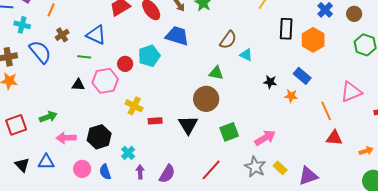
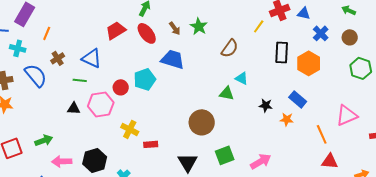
brown semicircle: (228, 40) -> (230, 48), moved
green triangle: (216, 73) -> (227, 93), moved
black triangle: (188, 125) -> (188, 162), moved

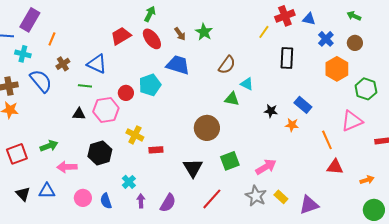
brown semicircle: (230, 48) -> (227, 65), moved
orange hexagon: (309, 63) -> (337, 69), moved
green hexagon: (361, 68) -> (366, 89), moved
black hexagon: (95, 160) -> (100, 153), moved

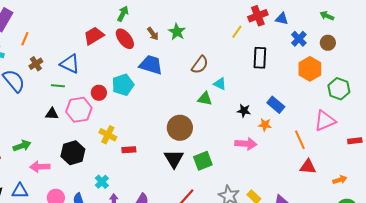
pink arrow: (266, 167) -> (246, 144), moved, turned 35
black triangle: (193, 168) -> (174, 159), moved

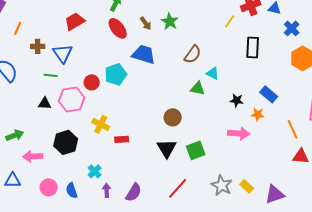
red trapezoid: (94, 36) -> (75, 21), moved
brown cross: (36, 64) -> (38, 46), moved, turned 32
blue triangle: (70, 64) -> (63, 53), turned 30
brown circle: (180, 128) -> (173, 117), size x0.7

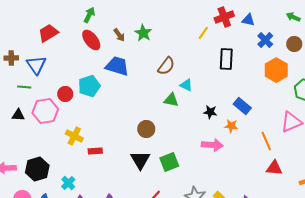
black hexagon: (66, 142) -> (37, 169), moved

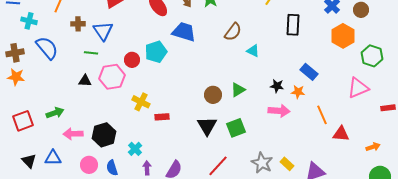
green triangle: (171, 100) -> (238, 90), moved, turned -42
black star: (210, 112) -> (277, 86), moved
orange line: (266, 141) -> (322, 115), moved

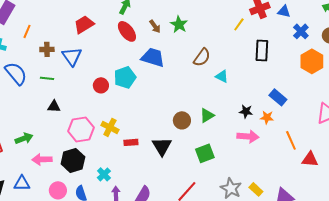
green line: (91, 53) -> (47, 78), moved
pink hexagon: (112, 77) -> (81, 129), moved
black triangle: (207, 126) -> (162, 146), moved

